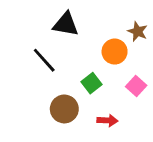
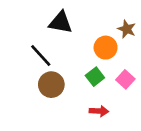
green square: (92, 83) -> (95, 77), moved
brown circle: (64, 109) -> (51, 85), moved

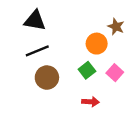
black triangle: (61, 22) -> (35, 21), moved
black line: (41, 56) -> (37, 51), turned -70

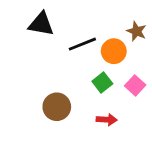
black line: (37, 51) -> (82, 44), moved
brown circle: (47, 78) -> (57, 107), moved

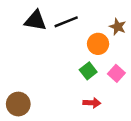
black line: (82, 44) -> (66, 22), moved
brown circle: (57, 107) -> (18, 104), moved

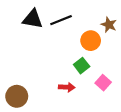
pink square: (116, 73) -> (103, 83), moved
red arrow: (92, 103) -> (67, 87), moved

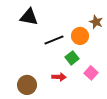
black line: (61, 20) -> (54, 40), moved
brown circle: (17, 96) -> (27, 85), moved

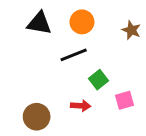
orange circle: (80, 36) -> (82, 22), moved
pink square: (91, 73) -> (125, 100), turned 32

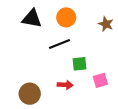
green square: (98, 80) -> (79, 64), turned 32

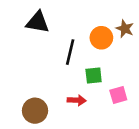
orange circle: (66, 17) -> (101, 38), moved
black line: (60, 44) -> (70, 52), turned -55

